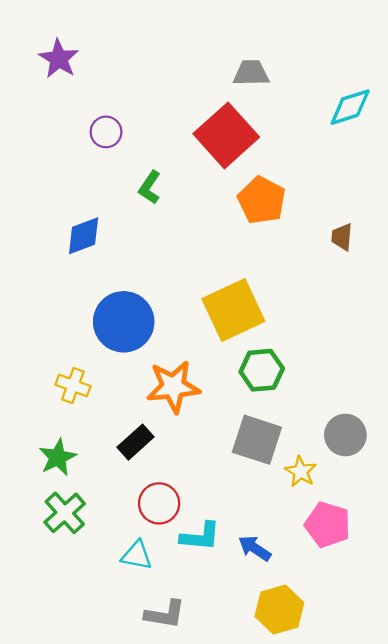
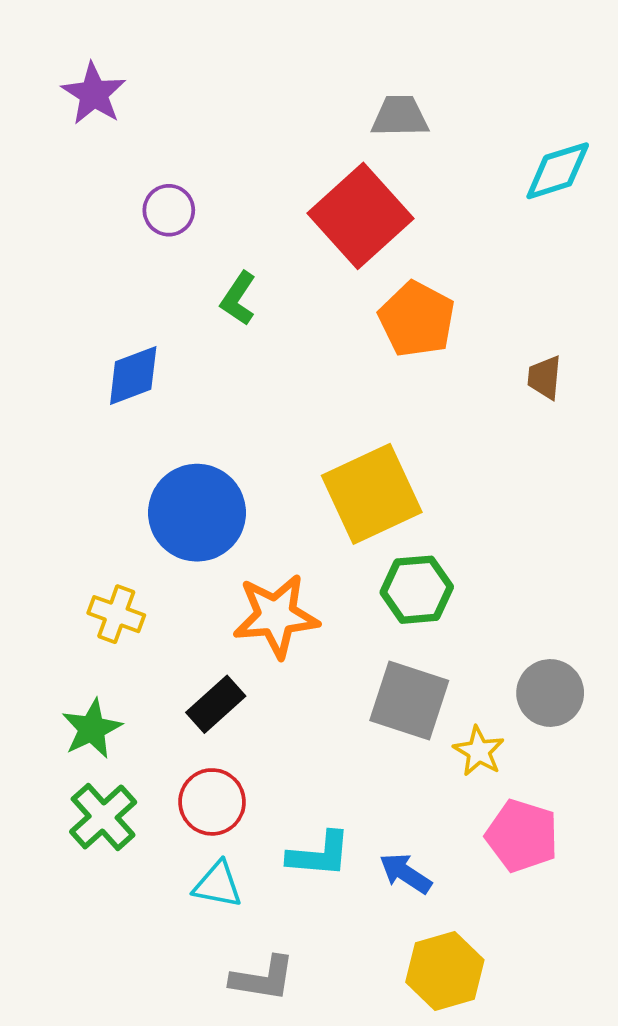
red circle: (159, 503) -> (212, 802), moved

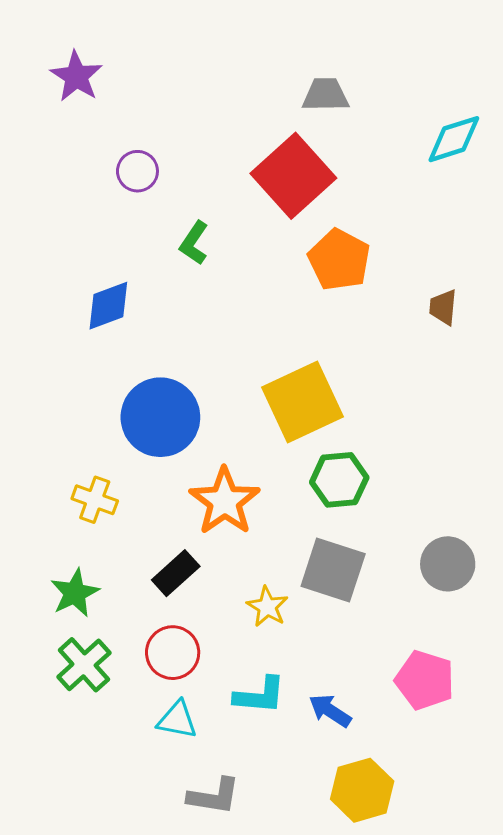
orange star: (276, 616) -> (225, 501), turned -30
yellow star: (479, 751) -> (267, 607), moved

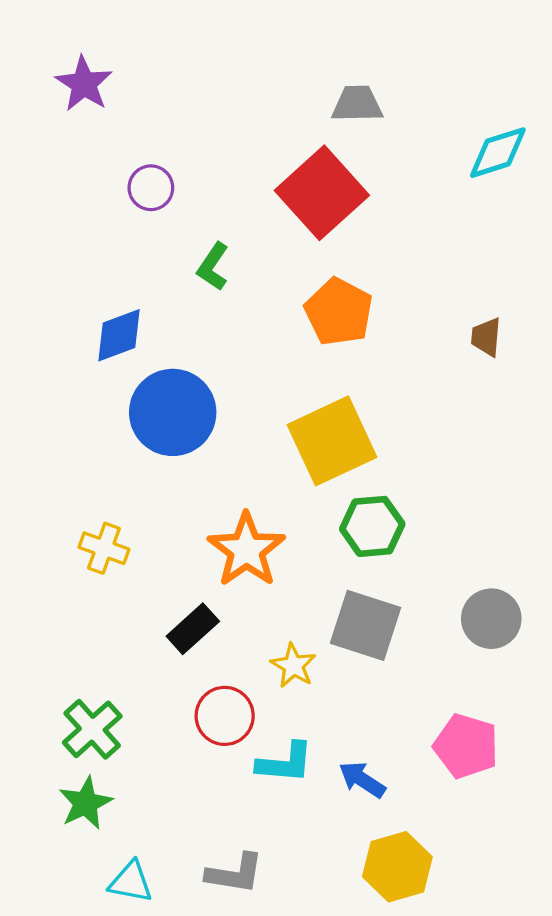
orange pentagon: (339, 260) -> (339, 312), moved
blue circle: (160, 417) -> (173, 412), moved
green star: (75, 593) -> (86, 803), moved
red circle: (173, 653) -> (225, 716), moved
cyan triangle: (177, 720) -> (131, 882), moved

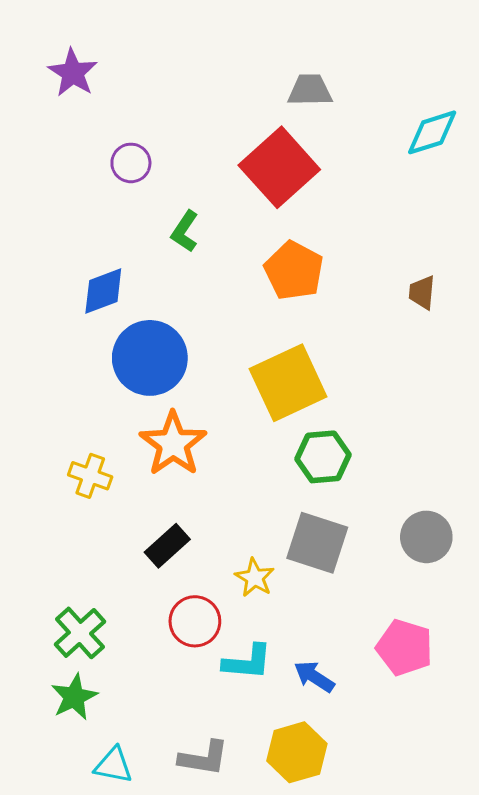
orange star: (246, 550) -> (173, 444), moved
yellow hexagon: (397, 867) -> (297, 752), moved

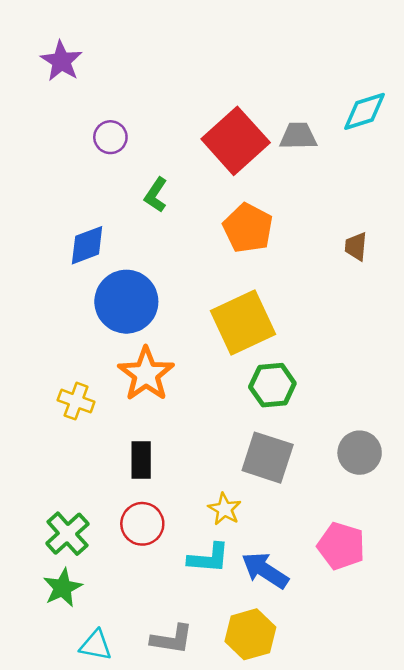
gray trapezoid: (310, 90) -> (298, 136), moved
black rectangle: (167, 546) -> (141, 460), turned -48
yellow star: (255, 578) -> (225, 509), moved
red circle: (195, 621) -> (142, 524), moved
blue arrow: (314, 677) -> (265, 570), size x1.4

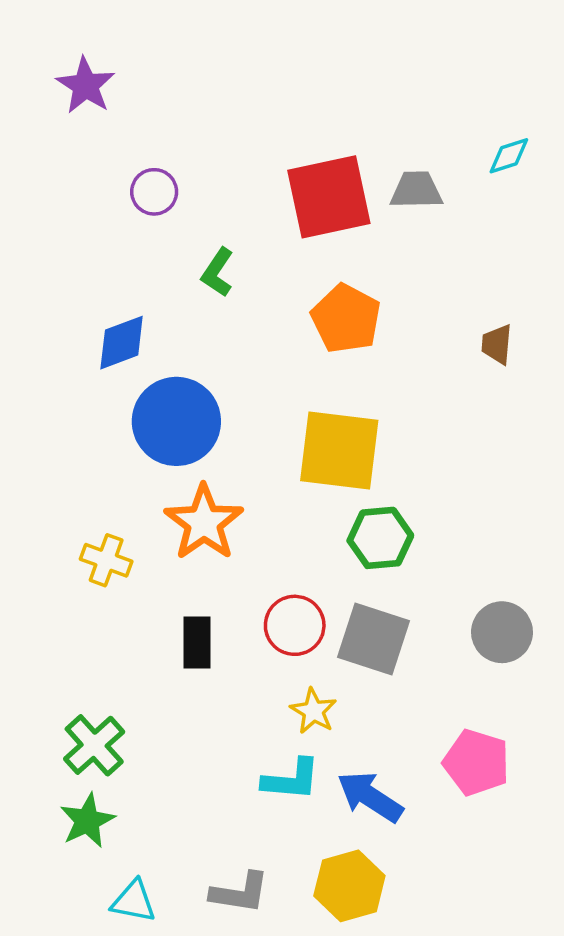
cyan diamond: (364, 111) -> (509, 156), size x0.7
red square: (236, 141) -> (329, 197), turned 30
yellow square: (243, 323) -> (339, 451), turned 32
red circle: (142, 524) -> (295, 625), moved

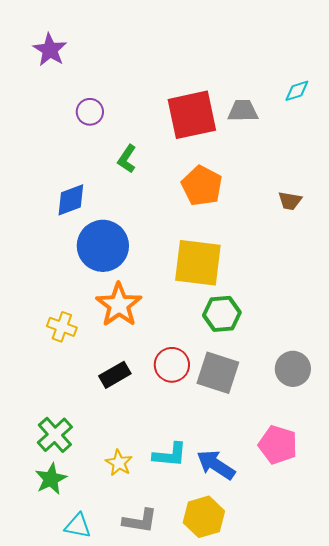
brown trapezoid: (497, 344) -> (290, 201), turned -85
black rectangle: (197, 642) -> (115, 375), turned 60
yellow star: (313, 711) -> (119, 463), moved

